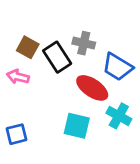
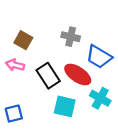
black rectangle: (57, 57) -> (48, 76), moved

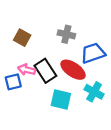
blue trapezoid: (99, 57) -> (93, 53), turned 130
pink arrow: (15, 65) -> (27, 70), moved
blue square: (14, 114) -> (13, 82), moved

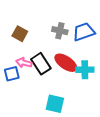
blue trapezoid: (93, 53) -> (84, 32), moved
cyan cross: (94, 92) -> (85, 70), moved, turned -30
cyan square: (61, 100) -> (55, 104), moved

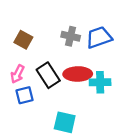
pink arrow: (24, 63) -> (17, 74), moved, turned -77
red ellipse: (66, 63) -> (78, 74), turned -35
blue square: (12, 74) -> (25, 95), moved

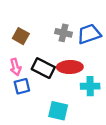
pink arrow: (17, 74) -> (16, 67), turned -42
black rectangle: (48, 75) -> (43, 68), turned -30
cyan cross: (100, 82) -> (90, 86), moved

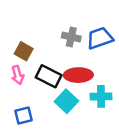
brown square: (21, 36) -> (24, 51), moved
blue square: (22, 86) -> (24, 116), moved
cyan square: (58, 111) -> (66, 101), moved, turned 30

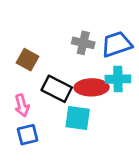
pink arrow: (18, 75) -> (22, 105), moved
cyan cross: (101, 96) -> (118, 79), moved
cyan square: (66, 101) -> (78, 118), turned -35

